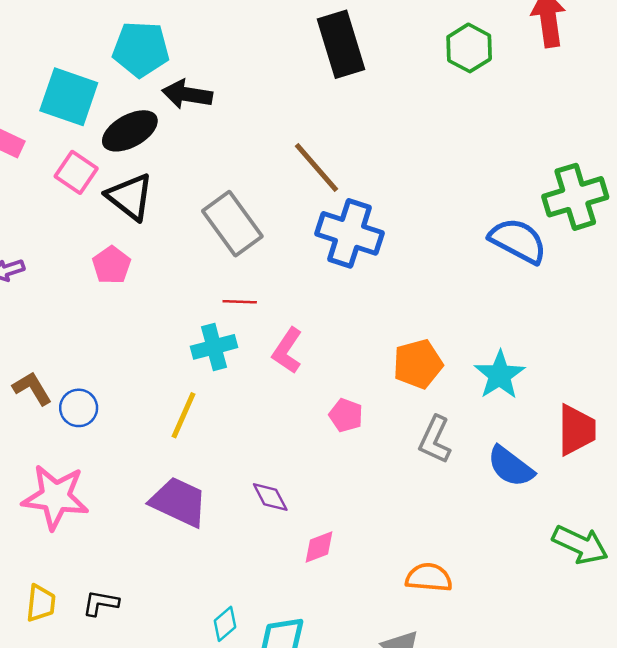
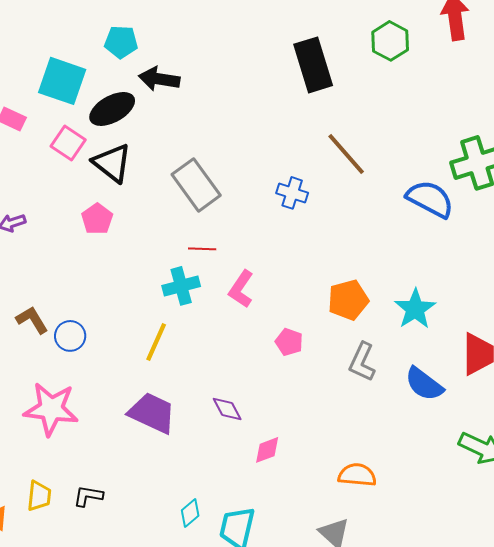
black rectangle: (341, 44) -> (313, 65), moved
cyan pentagon: (141, 49) -> (121, 42), size x0.7
brown line: (317, 168) -> (346, 154), moved
blue cross: (350, 233) -> (292, 193), size x0.6

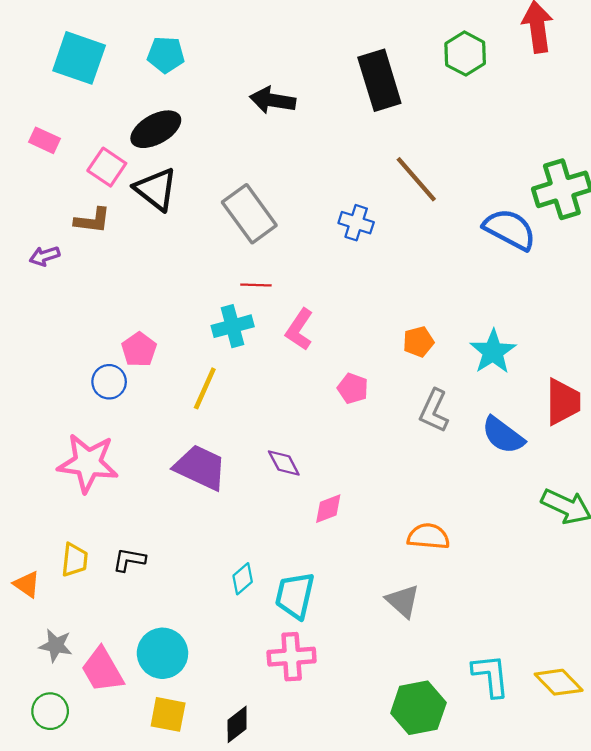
black arrow: (159, 79) -> (273, 100), moved
cyan square: (62, 81) -> (79, 58), moved
pink pentagon: (97, 219) -> (139, 350), moved
orange pentagon: (348, 300) -> (418, 342), size x0.7
brown L-shape: (32, 320) -> (92, 220), moved, turned 128

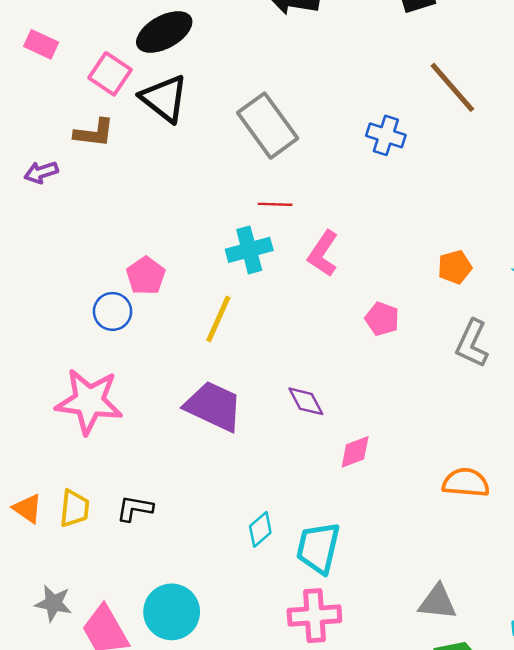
orange triangle: (27, 584) -> (28, 508), moved
gray triangle: (403, 601) -> (438, 602), moved, turned -36

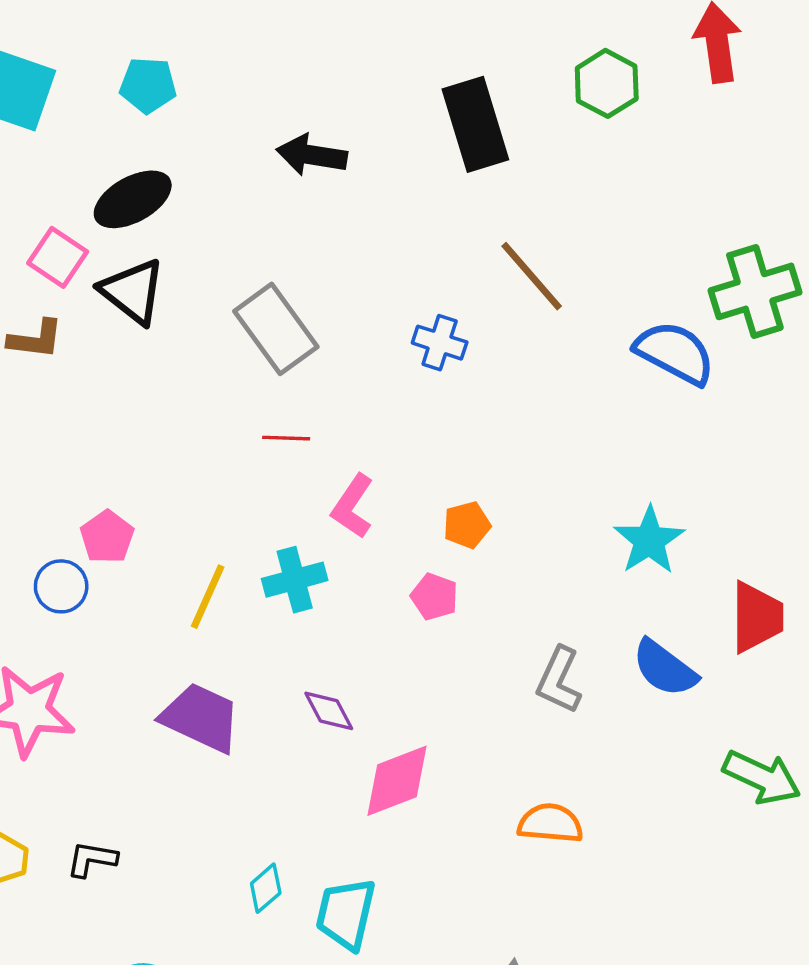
cyan cross: (249, 250) -> (295, 580), moved
orange pentagon: (455, 267) -> (467, 525), moved
gray L-shape: (472, 343) -> (559, 680), moved
pink diamond: (355, 452) -> (397, 781), size x1.6

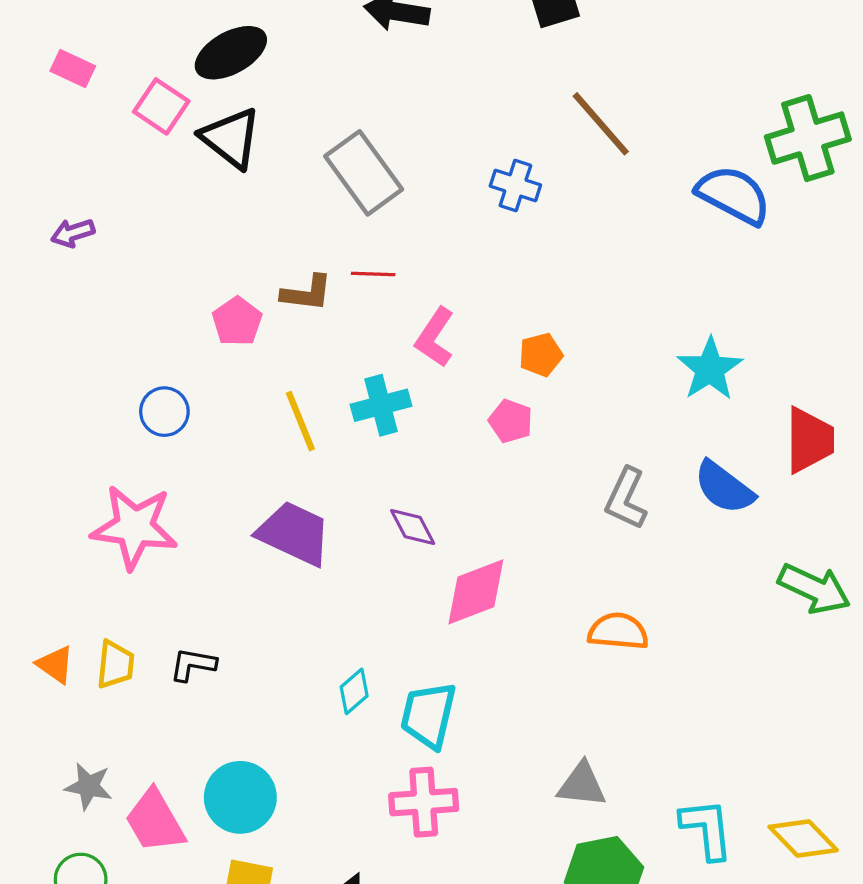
brown L-shape: (36, 339) -> (307, 293), moved
pink pentagon: (107, 537) -> (237, 321), moved
yellow line: (208, 597) -> (300, 421), turned -46

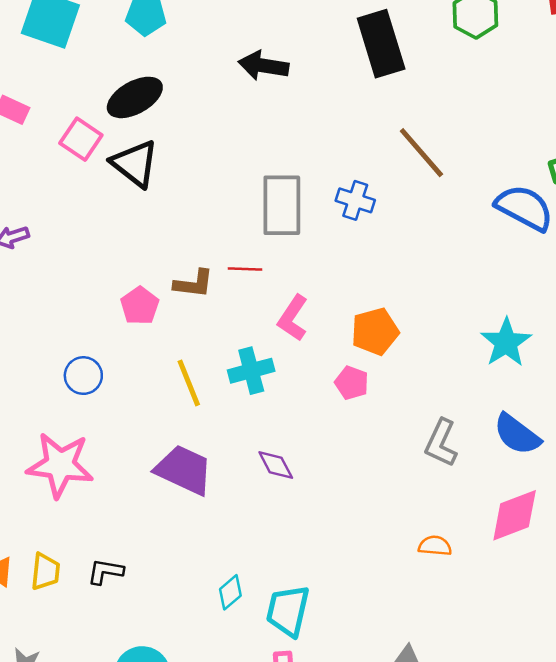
gray rectangle: (364, 173) -> (282, 205), moved, turned 36
orange pentagon: (541, 355) -> (375, 331), size x1.4
pink diamond: (476, 592) -> (515, 515), moved
orange semicircle: (618, 631) -> (435, 546), size x0.7

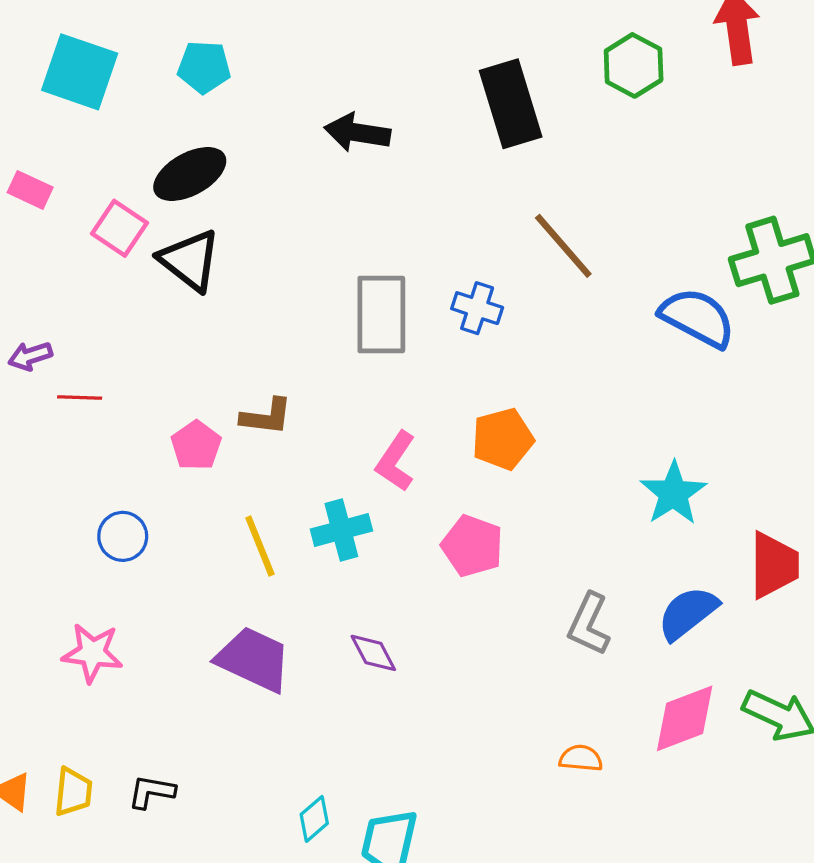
red line: (245, 269) -> (80, 397), moved
orange pentagon: (375, 331) -> (503, 439), moved
pink pentagon: (352, 383) -> (472, 546), size x1.4
blue semicircle: (517, 434) -> (688, 613), turned 105
pink star: (60, 465) -> (92, 653), size x0.7

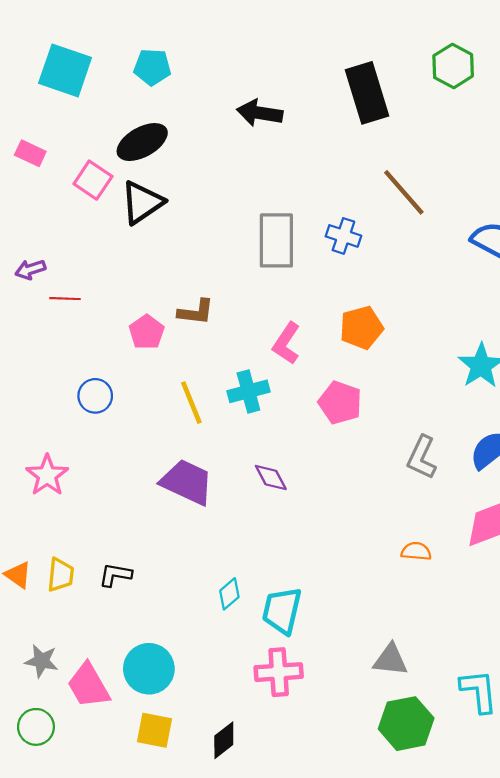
black triangle: (190, 260) -> (142, 202), turned 48
pink star: (92, 653) -> (47, 475), moved, turned 30

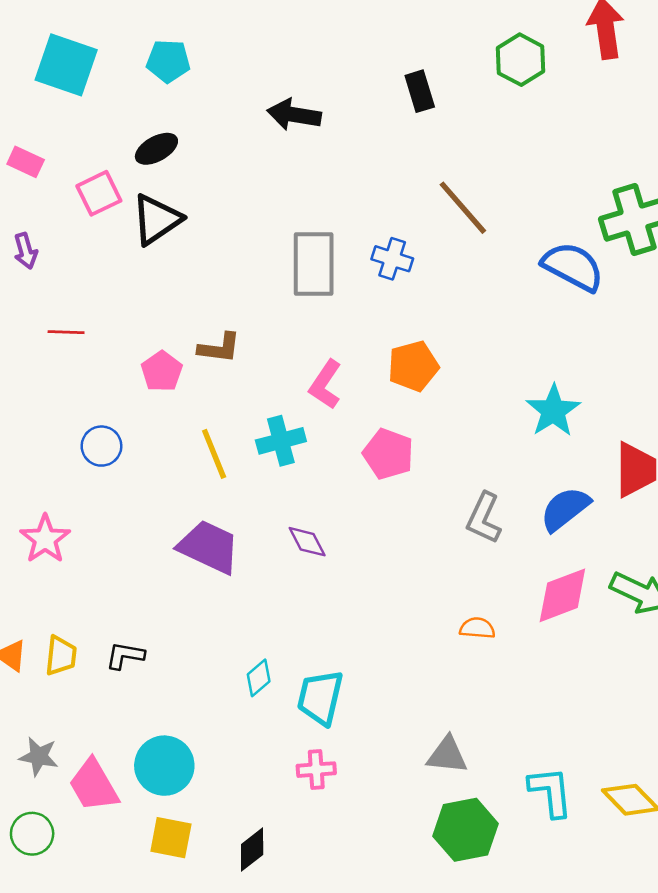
black rectangle: (367, 93) -> (420, 91), size x0.6
black ellipse: (142, 142) -> (156, 149), size x0.7
pink square: (93, 180) -> (99, 193), turned 30
purple arrow: (30, 270) -> (26, 251), moved, turned -88
pink cross: (279, 672) -> (316, 770), size x0.7

